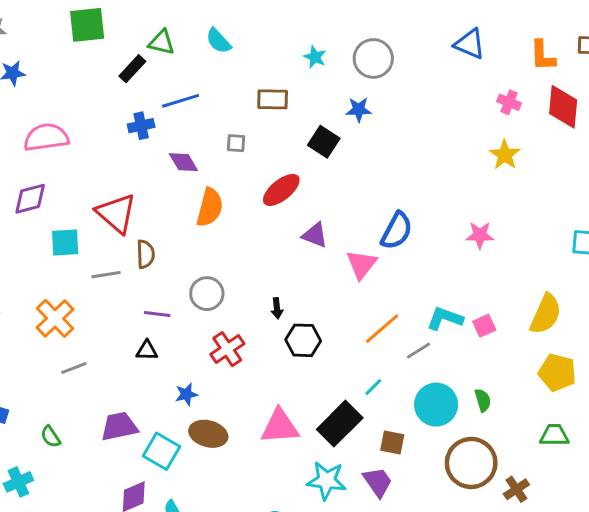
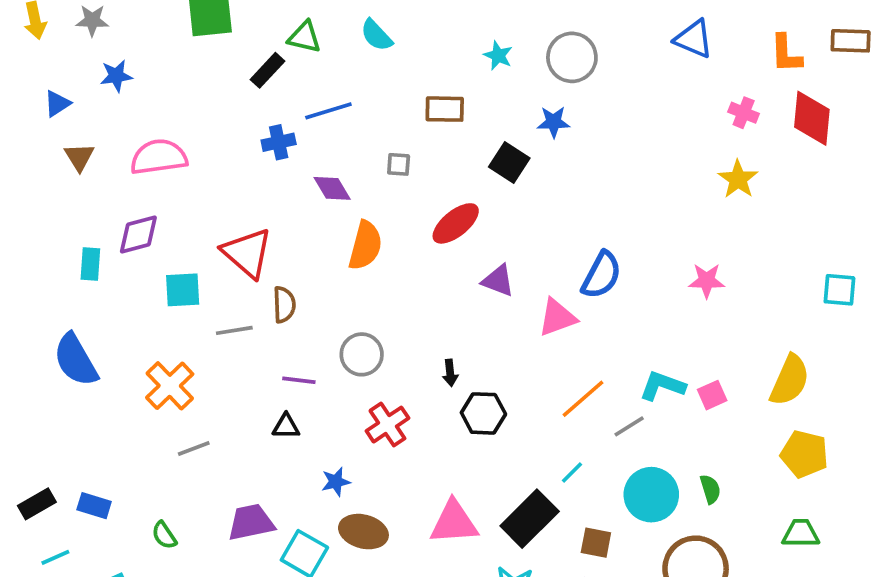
pink triangle: (362, 264) -> (557, 318), turned 32

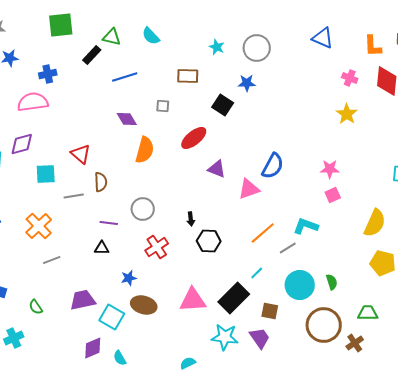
blue cross: (279, 142) -> (48, 74), moved
red triangle: (247, 253) -> (81, 154), size x0.7
pink square: (712, 395) -> (333, 195), moved
green trapezoid: (801, 533) -> (368, 313), moved

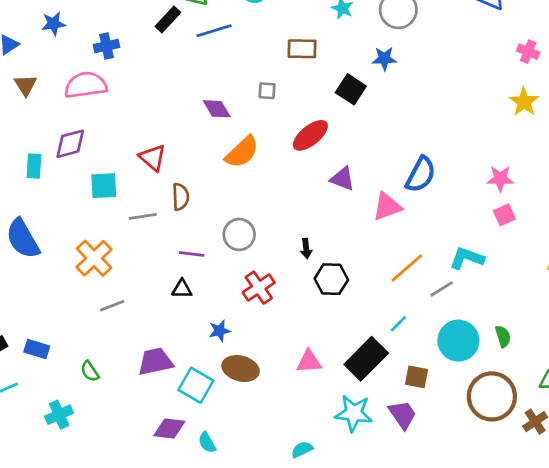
blue line: (125, 77) -> (214, 31), moved
orange semicircle: (145, 150) -> (242, 152), turned 32
pink triangle: (193, 300) -> (309, 362), size x0.7
purple diamond: (93, 348) -> (169, 429), turned 30

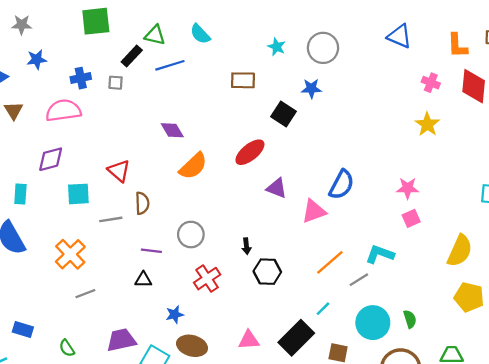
gray square: (267, 91) -> (116, 83), moved
cyan rectangle: (34, 166) -> (20, 194), moved

